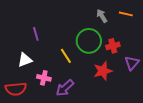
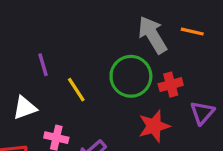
gray arrow: (102, 16) -> (152, 35), size x1.6
yellow line: (66, 56) -> (76, 90), moved

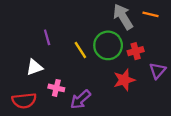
yellow line: (76, 90) -> (80, 50), moved

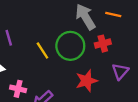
red cross: (136, 51) -> (103, 44), moved

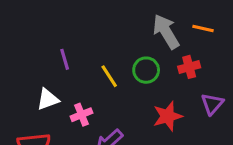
green circle: (70, 46) -> (146, 70), size x0.7
pink cross: (18, 89) -> (81, 115), moved, turned -35

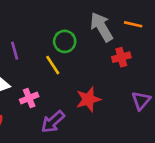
green circle: (146, 70) -> (65, 41), moved
purple triangle: (212, 104) -> (141, 101), moved
red star: (168, 116) -> (88, 99), moved

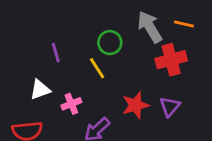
red cross: (121, 57) -> (171, 60), size x1.5
purple triangle: (141, 101) -> (170, 107), moved

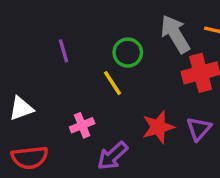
purple line: (56, 53) -> (63, 51), moved
white triangle: (40, 90) -> (21, 108), moved

